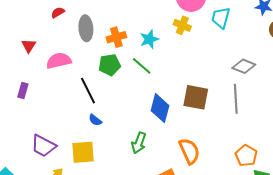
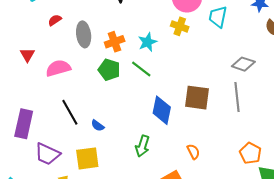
green pentagon: (110, 65) -> (109, 70), turned 30
purple rectangle: (23, 90) -> (24, 124), moved, size x1.8
black line: (88, 91) -> (70, 112), moved
orange semicircle: (189, 151) -> (193, 152), size x0.6

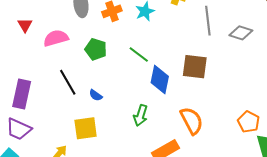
green line: (141, 69) -> (139, 54), moved
green pentagon: (109, 70) -> (96, 49), moved
gray line: (237, 97) -> (208, 21), moved
orange semicircle: (193, 152) -> (192, 121), size x1.8
purple trapezoid: (47, 154) -> (19, 129), moved

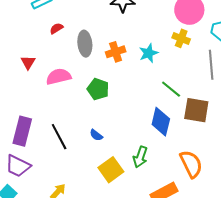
green line: (139, 54) -> (171, 89), moved
black line: (68, 82) -> (59, 137), moved
yellow square: (86, 128) -> (111, 170), moved, turned -30

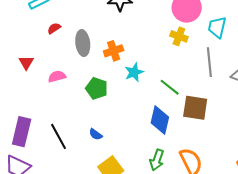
cyan star: (149, 53) -> (134, 72), moved
pink semicircle: (59, 77) -> (57, 76), size x0.7
green arrow: (140, 157) -> (157, 160), moved

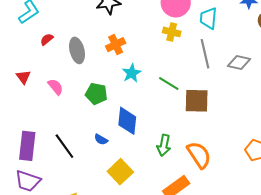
orange cross: (114, 51) -> (116, 45), moved
pink semicircle: (57, 76) -> (56, 87), turned 72
blue diamond: (160, 120) -> (127, 121), moved
green arrow: (157, 160) -> (164, 145), moved

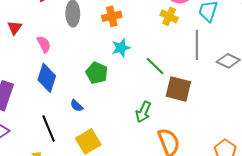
green pentagon: (96, 94) -> (97, 73), moved
blue diamond: (127, 121) -> (47, 78), moved
green arrow: (164, 145) -> (143, 112), moved
black line: (64, 146) -> (49, 128), moved

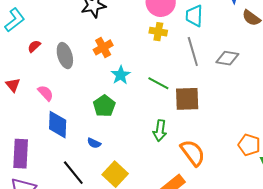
green pentagon: (97, 73) -> (104, 106), turned 30

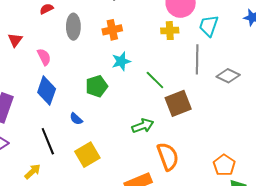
yellow cross: (158, 32) -> (170, 31), turned -30
brown square: (187, 99) -> (178, 103), turned -36
green arrow: (160, 131) -> (143, 126), turned -135

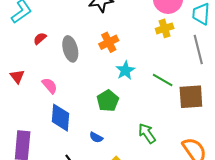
brown square: (178, 103) -> (191, 97), turned 32
green arrow: (143, 126) -> (147, 133), moved, turned -90

